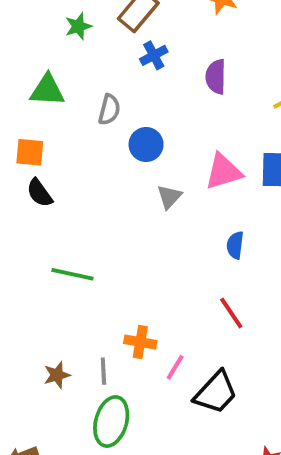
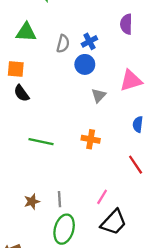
blue cross: (154, 55) -> (89, 41), moved
orange cross: (140, 342) -> (91, 139), moved
black trapezoid: (216, 392) -> (114, 222), moved

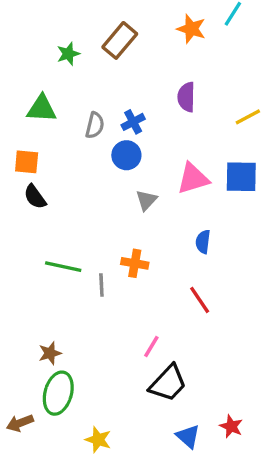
gray line: (59, 199) -> (101, 285), moved
green ellipse: (64, 229) -> (58, 393), moved

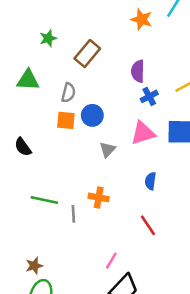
brown rectangle: (120, 40) -> (87, 53), moved
blue cross: (133, 122) -> (149, 96), moved
orange square: (27, 162) -> (66, 120), moved

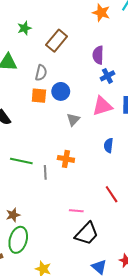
red line: (148, 225) -> (112, 194), moved
pink line: (111, 261) -> (76, 211), turned 64

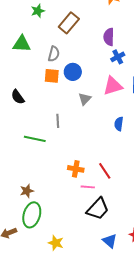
orange cross: (66, 159) -> (76, 169), moved
gray line: (45, 172) -> (58, 121), moved
red line: (112, 194) -> (105, 171), moved

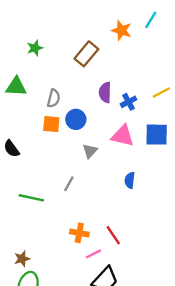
brown rectangle: (69, 23) -> (86, 54), moved
purple semicircle: (109, 37) -> (105, 92), moved
pink triangle: (113, 86) -> (123, 136), turned 30
gray line: (58, 121) -> (69, 184), moved, turned 32
pink line: (88, 187) -> (93, 254), turned -32

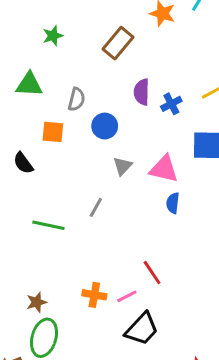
orange square: (51, 124) -> (53, 132), moved
pink triangle: (123, 136) -> (164, 169), moved
orange cross: (79, 233) -> (94, 295), moved

